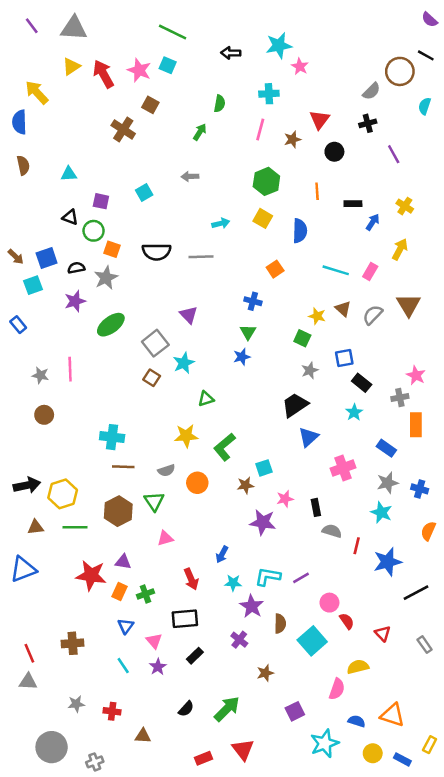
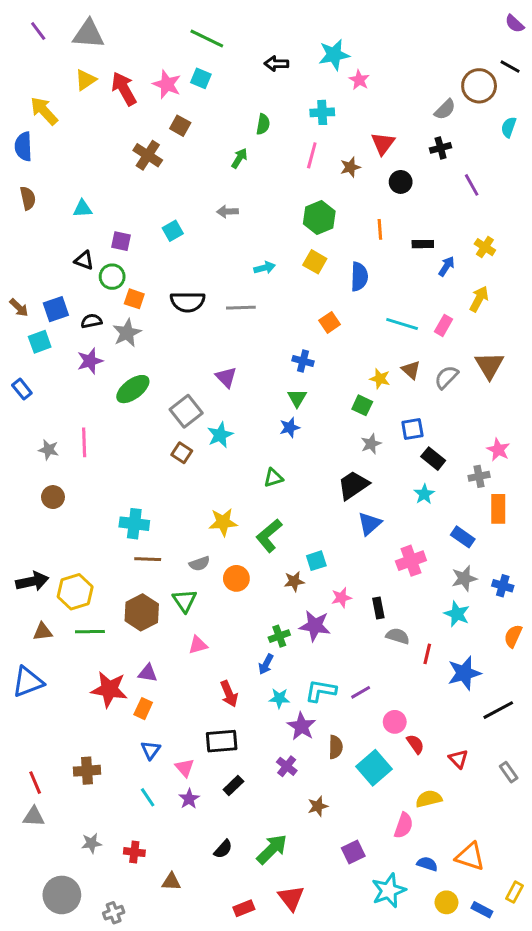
green triangle: (206, 399) -> (273, 478), moved
green cross: (145, 594) -> (279, 636), moved

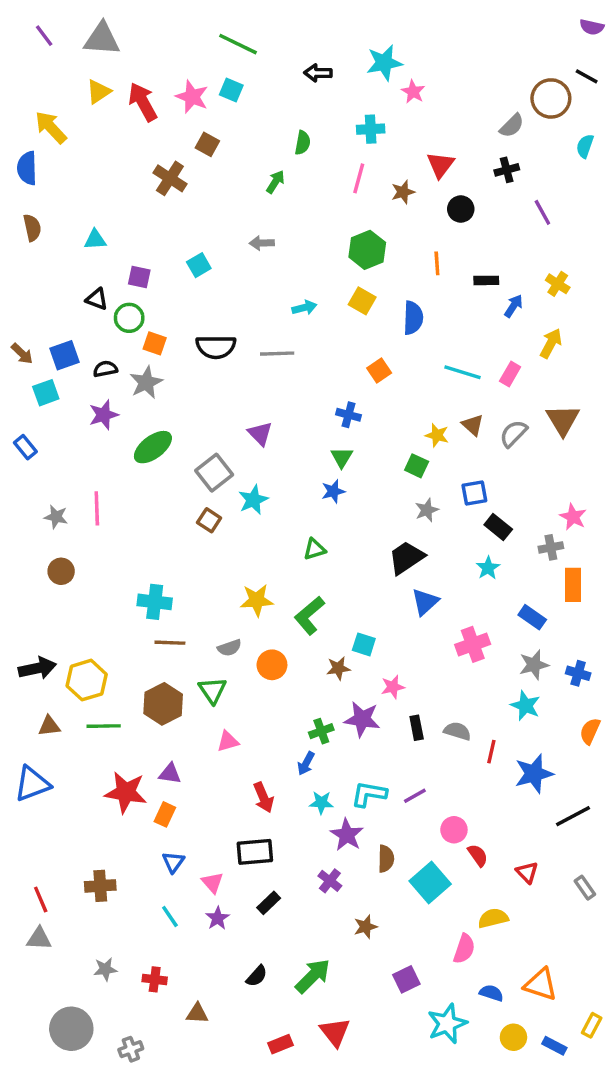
purple semicircle: (515, 24) -> (592, 27), turned -30
cyan square: (316, 561) -> (364, 644), turned 36
black rectangle: (378, 608) -> (417, 728), moved

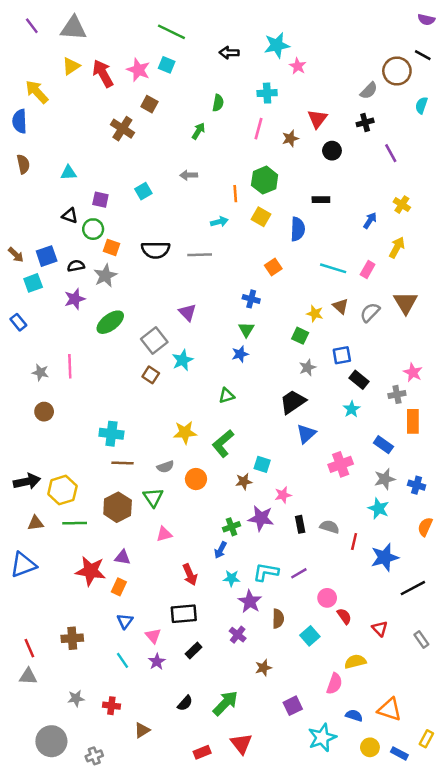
orange line: (437, 263) -> (235, 194), moved
black rectangle: (486, 280) -> (321, 200), moved
cyan square: (430, 882) -> (310, 636), size x0.7
brown triangle: (197, 1013) -> (142, 730), turned -35

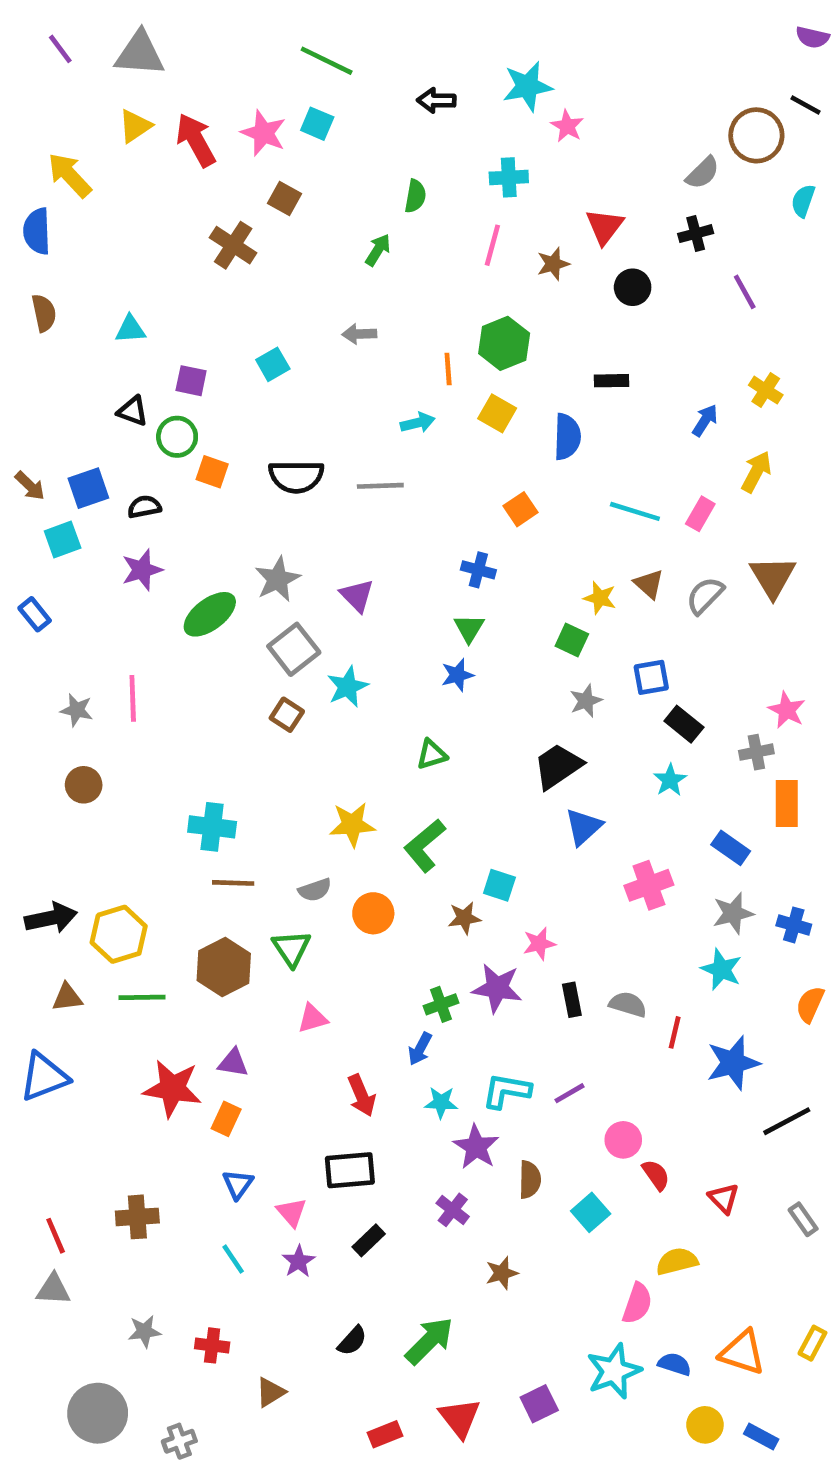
gray star: (105, 276) -> (278, 579), moved
purple square: (293, 706) -> (539, 1404), moved
cyan star: (322, 738) -> (614, 1371), moved
yellow rectangle: (426, 739) -> (812, 1343), moved

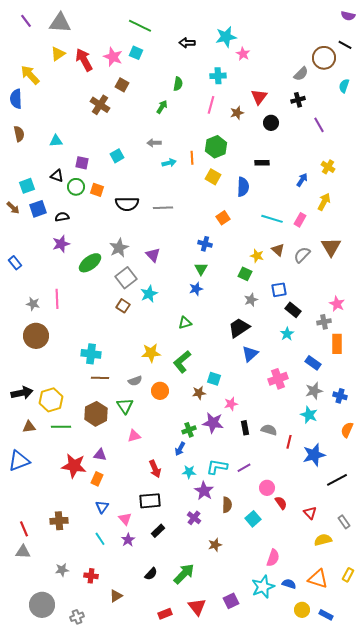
cyan arrow: (418, 423) -> (169, 163), moved
orange square: (212, 472) -> (97, 190), moved
cyan square: (63, 540) -> (27, 186), moved
brown circle: (84, 785) -> (36, 336), size x1.6
yellow semicircle: (677, 1261) -> (323, 540), moved

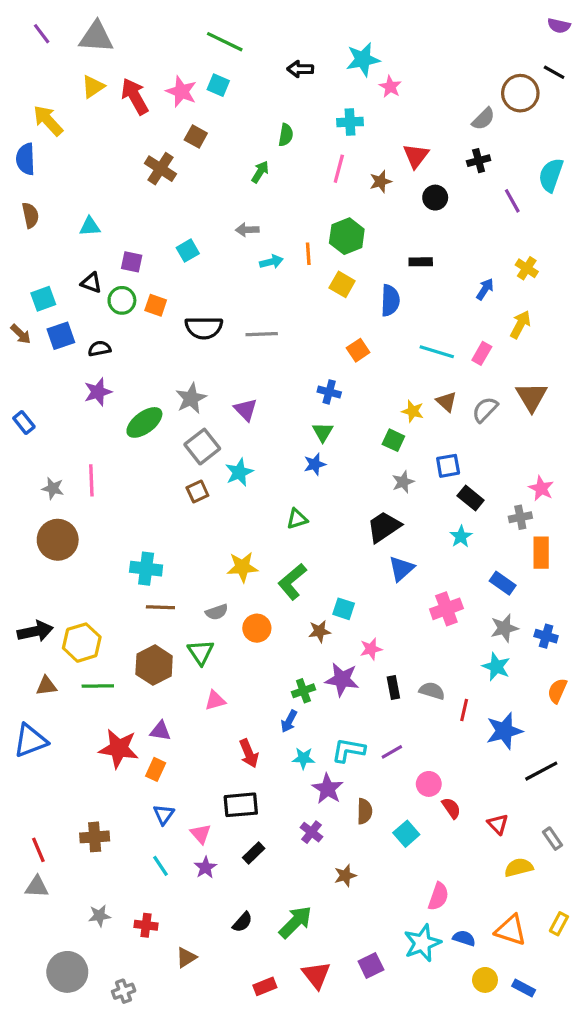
cyan semicircle: (344, 86) -> (551, 175), moved, size x1.5
brown square: (123, 306) -> (197, 492), turned 32

